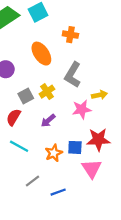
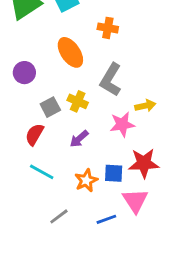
yellow cross: (47, 92) -> (78, 101), turned -32
blue line: (58, 192) -> (106, 219), moved

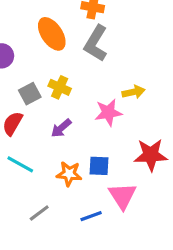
gray L-shape: (111, 80) -> (96, 43), moved
red star: (144, 163) -> (151, 155), moved
orange star: (86, 180) -> (69, 174), turned 30

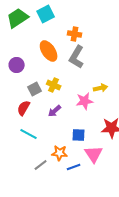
orange star: (69, 174) -> (60, 153), moved

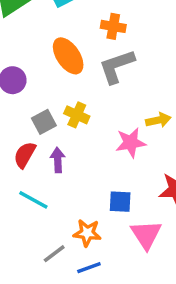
gray L-shape: (77, 57) -> (117, 66), turned 40
purple arrow: (55, 111) -> (58, 160), moved, turned 128
blue line: (74, 167) -> (89, 268), moved

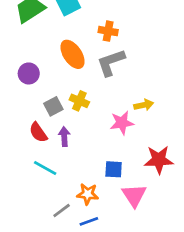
red semicircle: (25, 155) -> (38, 132), turned -65

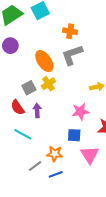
orange ellipse: (73, 54) -> (44, 61), moved
purple circle: (29, 73) -> (10, 46), moved
yellow cross: (79, 101) -> (48, 84), turned 32
pink star: (122, 123) -> (80, 112), moved

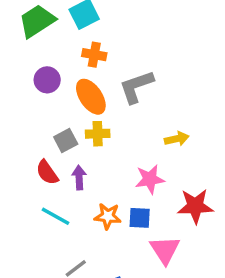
orange cross: (70, 31) -> (94, 55), moved
purple circle: (10, 46) -> (47, 80), moved
yellow cross: (48, 84) -> (98, 134), turned 32
orange star: (55, 154) -> (108, 216), moved

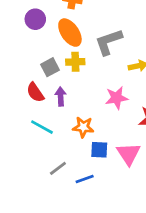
gray L-shape: (136, 87) -> (109, 42), moved
blue square: (140, 218) -> (99, 150), moved

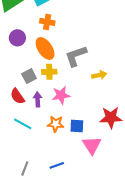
pink star: (117, 98) -> (61, 95), moved
blue square: (99, 150) -> (77, 126), moved
gray line: (58, 168) -> (25, 168), moved, turned -32

